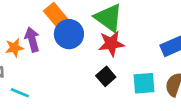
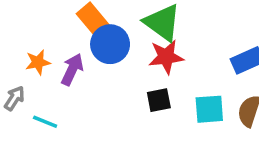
purple arrow: (32, 40) -> (72, 69), moved, turned 40
black square: (106, 76) -> (159, 100), turned 30

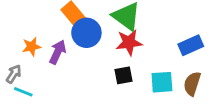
cyan line: (45, 122) -> (23, 92), moved

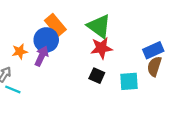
blue circle: (86, 33) -> (46, 40), moved
black square: (124, 75) -> (97, 76), turned 35
brown semicircle: (192, 84) -> (154, 66), moved

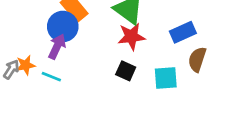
blue rectangle: (153, 50) -> (183, 32), moved
orange star: (20, 51) -> (26, 65), moved
cyan line: (13, 89) -> (51, 77), moved

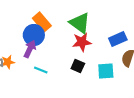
cyan line: (51, 77) -> (41, 70), moved

